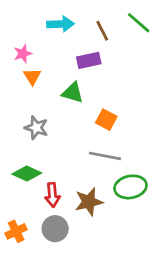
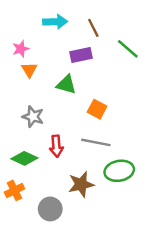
green line: (139, 23) -> (128, 49), moved
red arrow: (52, 195) -> (56, 146), moved
orange cross: (16, 231) -> (14, 190), moved

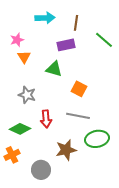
brown line: (93, 28) -> (76, 23), turned 35

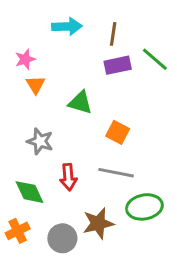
purple rectangle: (66, 45) -> (118, 65), moved
green diamond: (20, 129) -> (30, 192), turned 40
gray circle: (41, 170) -> (62, 238), moved

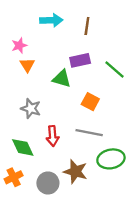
green line: (155, 59) -> (114, 70), moved
purple rectangle: (118, 65) -> (80, 60), moved
brown star: (98, 223) -> (75, 172), turned 30

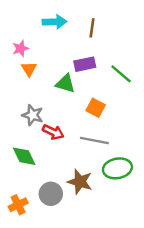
red arrow: (53, 136) -> (53, 132), moved, turned -60
orange cross: (14, 177) -> (18, 205), moved

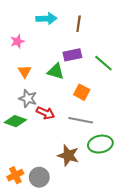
orange triangle: (29, 69) -> (25, 71), moved
green diamond: (24, 156) -> (15, 121), moved, turned -45
gray circle: (51, 194) -> (39, 177), moved

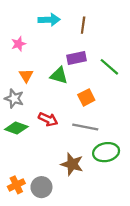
orange square: (82, 92) -> (86, 97), turned 35
gray star: (28, 98) -> (14, 98), moved

